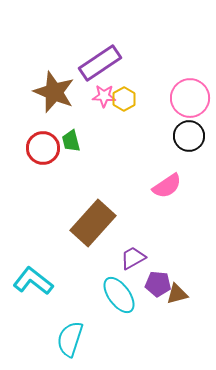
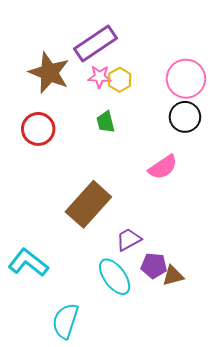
green trapezoid: (71, 141) -> (106, 122), moved

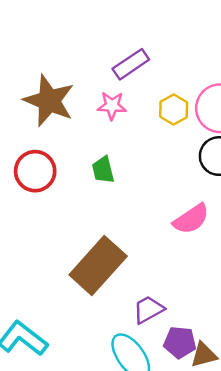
purple rectangle: (96, 44) -> (131, 64), moved, size x0.7
yellow hexagon: (120, 80) -> (174, 109), moved
green trapezoid: (106, 122) -> (103, 170), moved

